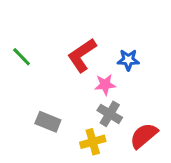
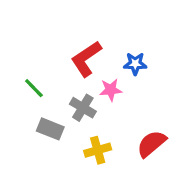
green line: (22, 57) -> (34, 88), moved
gray cross: (110, 114) -> (83, 108), moved

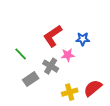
gray rectangle: (50, 129) -> (31, 79), turned -56
yellow cross: (98, 150) -> (70, 92), moved

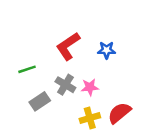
green line: (21, 54) -> (27, 69), turned -64
pink star: (68, 55) -> (90, 87), moved

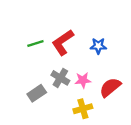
green line: (27, 69) -> (35, 44), moved
red semicircle: (119, 113) -> (110, 87), moved

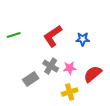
green line: (35, 44) -> (14, 35), moved

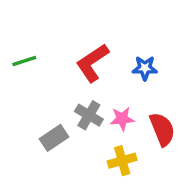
red semicircle: (93, 74) -> (162, 129), turned 108

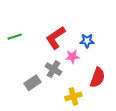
pink star: (122, 119) -> (72, 57), moved
red semicircle: (162, 129) -> (97, 78), turned 42

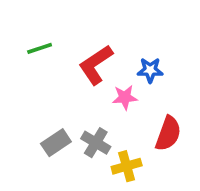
green line: (15, 37) -> (40, 48), moved
gray cross: (53, 69) -> (96, 143), moved

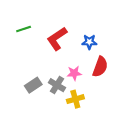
pink star: (125, 97) -> (74, 73), moved
red semicircle: (168, 134) -> (100, 67), moved

